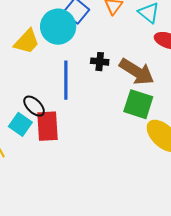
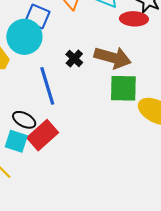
black cross: (100, 62) -> (74, 58), turned -36
red rectangle: (47, 126) -> (43, 135), turned 68

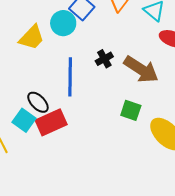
cyan circle: (24, 37) -> (63, 23), size x0.7
green square: (123, 88) -> (131, 110), moved, size x0.7

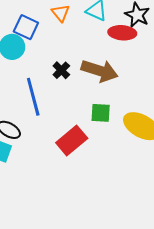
red rectangle: (51, 122) -> (72, 141), moved

